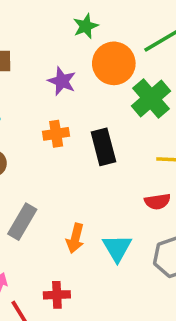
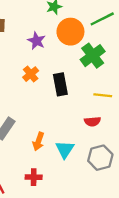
orange cross: (56, 134) -> (31, 74), turned -35
red cross: (57, 295) -> (34, 177), moved

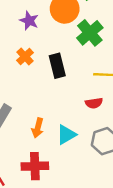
cyan triangle: (65, 149) -> (66, 135), turned 30
red cross: (34, 177) -> (35, 166), size x1.5

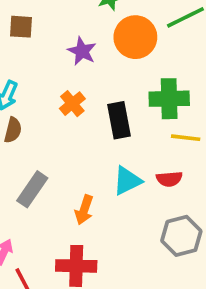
green cross: (90, 33) -> (169, 99), moved, turned 35
cyan triangle: (66, 135) -> (127, 181), moved

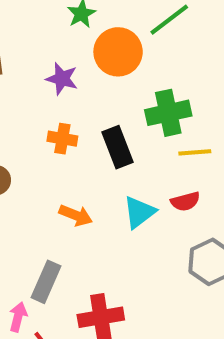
orange cross: (72, 104) -> (62, 139), turned -30
gray rectangle: (32, 189) -> (46, 282), moved
orange arrow: (84, 210) -> (76, 215), moved, turned -76

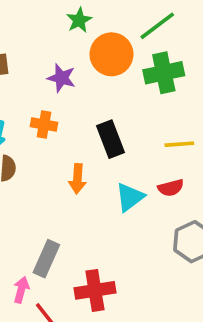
green cross: (168, 113) -> (164, 73), moved
orange cross: (62, 139) -> (44, 125), moved
orange arrow: (76, 215) -> (77, 179), moved, turned 72

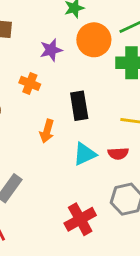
purple star: (61, 78) -> (51, 50), turned 30
red cross: (95, 290) -> (80, 219), moved, turned -32

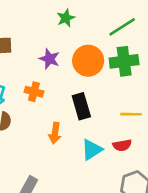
orange circle: (94, 40) -> (88, 61), moved
purple star: (51, 50) -> (49, 59), turned -30

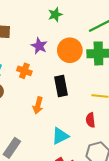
red semicircle: (122, 145) -> (91, 120), turned 88
cyan triangle: (92, 150) -> (60, 136), moved

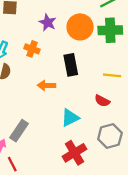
orange arrow: (38, 105) -> (46, 85), turned 77
red semicircle: (91, 120) -> (102, 101), turned -56

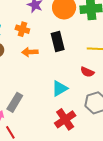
orange arrow: (46, 85) -> (30, 52), moved

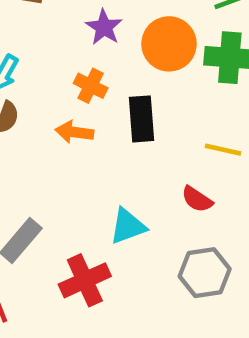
orange cross: (22, 29) -> (91, 86), moved
red cross: (65, 119) -> (85, 280), moved

